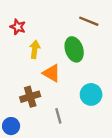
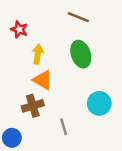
brown line: (89, 21) -> (78, 17), moved
orange triangle: (52, 73) -> (43, 80), moved

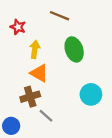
brown line: (78, 17) -> (59, 16), moved
gray line: (64, 127) -> (46, 116), moved, turned -32

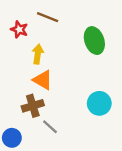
brown line: (59, 16) -> (48, 17), moved
green ellipse: (74, 49) -> (94, 41), moved

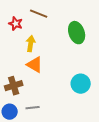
brown cross: (33, 106) -> (14, 86), moved
gray line: (50, 127) -> (33, 108), moved, turned -48

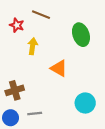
orange triangle: (35, 65) -> (59, 68), moved
cyan circle: (81, 84) -> (85, 103), moved

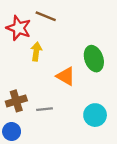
red star: (17, 25) -> (19, 28), size x1.5
green ellipse: (81, 35) -> (94, 59), moved
gray line: (35, 114) -> (44, 109), moved

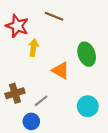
brown line: (46, 16) -> (54, 16), moved
gray line: (44, 109) -> (41, 101), turned -32
blue circle: (12, 131) -> (31, 121), moved

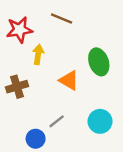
red star: (17, 26) -> (19, 30), turned -30
brown cross: (15, 93) -> (17, 87), moved
gray line: (41, 101) -> (57, 121), moved

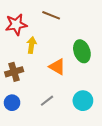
blue circle: (36, 139) -> (12, 103), moved

